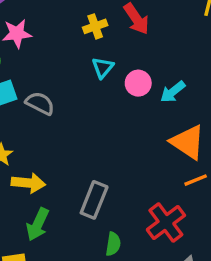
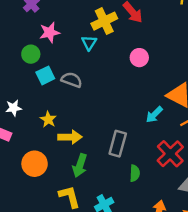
yellow cross: (95, 26) -> (104, 21), size x1.5
cyan triangle: (103, 68) -> (89, 43), moved
cyan arrow: (173, 92) -> (154, 115), moved

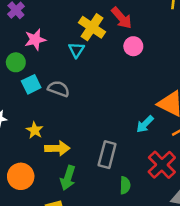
yellow cross: (104, 21) -> (92, 27), turned -30
pink circle: (139, 58) -> (133, 46), moved

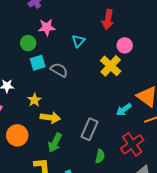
red arrow: (122, 18) -> (108, 20), moved, turned 42
yellow cross: (92, 27) -> (111, 66), moved

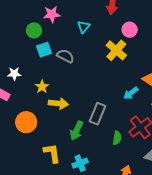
green arrow: (55, 143) -> (77, 131), moved
green semicircle: (100, 156) -> (117, 138), moved

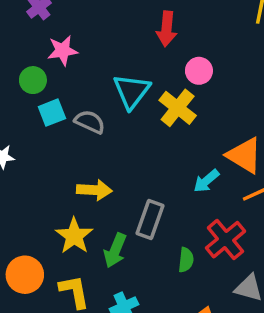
cyan triangle: (84, 27) -> (132, 91), moved, size x1.6
yellow star: (42, 87) -> (74, 236), moved, size x1.5
yellow arrow: (58, 103) -> (94, 190), moved
orange circle: (26, 122) -> (25, 275), moved

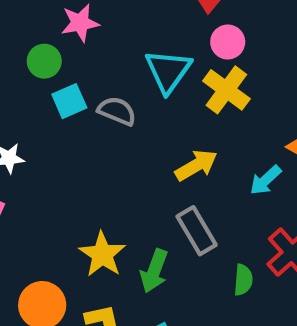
pink circle: (199, 71) -> (228, 42), moved
yellow arrow: (94, 190) -> (196, 165), moved, turned -32
gray rectangle: (150, 219) -> (197, 231), turned -48

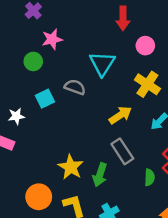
pink circle: (228, 42) -> (145, 46), moved
yellow cross: (226, 90) -> (147, 84), moved
cyan square: (69, 101) -> (45, 99), moved

